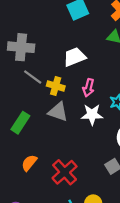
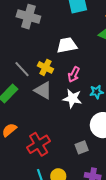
gray cross: (21, 47) -> (28, 17), moved
gray line: (33, 77) -> (22, 69), moved

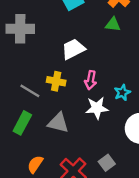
gray triangle: (43, 90) -> (58, 123), moved
gray square: (82, 147) -> (107, 163), moved

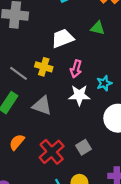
green triangle: (113, 24) -> (98, 28), moved

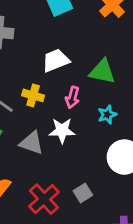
green triangle: (98, 28) -> (102, 71), moved, size x1.5
white star: (79, 95) -> (62, 130), moved

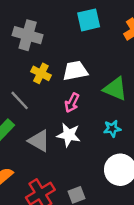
yellow cross: (33, 95) -> (41, 73), moved
pink arrow: (72, 97) -> (72, 103), moved

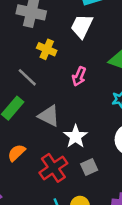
white trapezoid: (75, 71) -> (82, 26), moved, turned -50
white star: (69, 135) -> (76, 136), moved, turned 30

